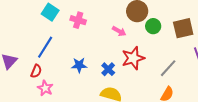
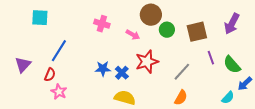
cyan square: (50, 12) -> (40, 18), moved, turned -30
pink cross: (78, 20) -> (102, 24), moved
blue star: (79, 65) -> (103, 69), moved

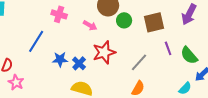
blue line: (59, 51) -> (36, 41), moved

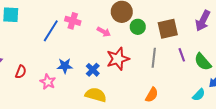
blue line: (36, 41) -> (51, 31), moved
blue star: (60, 59) -> (65, 66), moved
gray line: (139, 62) -> (154, 58), moved, turned -36
pink star: (16, 82) -> (48, 82), moved

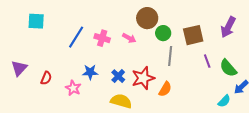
pink cross: (73, 21) -> (102, 38), moved
gray line: (154, 58) -> (170, 56), moved
red star: (118, 59) -> (143, 78), moved
orange semicircle: (152, 95) -> (165, 89), moved

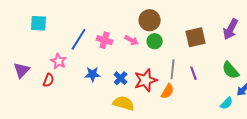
green circle: (163, 33) -> (155, 41), moved
gray line: (170, 56) -> (173, 69), moved
purple line: (207, 61) -> (194, 73), moved
pink star: (73, 88) -> (59, 61), moved

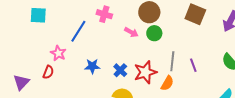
brown square: (196, 37) -> (195, 14), moved, turned 35
pink cross: (105, 40) -> (104, 14), moved
purple triangle: (22, 70) -> (21, 82), moved

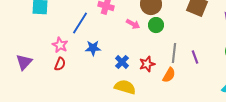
blue star: (92, 66) -> (93, 48), moved
red semicircle: (48, 72) -> (60, 64), moved
red star: (145, 72) -> (147, 64), size x0.7
purple triangle: (21, 82) -> (24, 62), moved

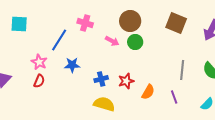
gray line: (174, 53) -> (182, 70), moved
purple line: (195, 57) -> (174, 97), moved
blue cross: (122, 62) -> (101, 79), turned 32

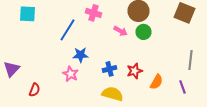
pink star: (39, 62) -> (70, 74), moved
red semicircle: (39, 81) -> (34, 90), moved

